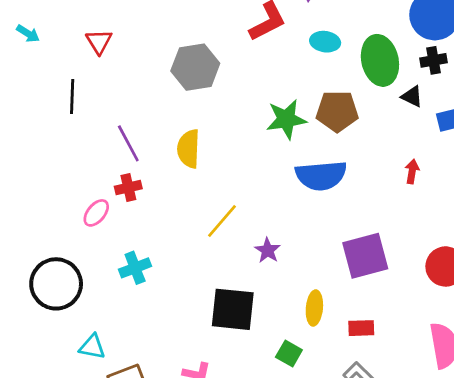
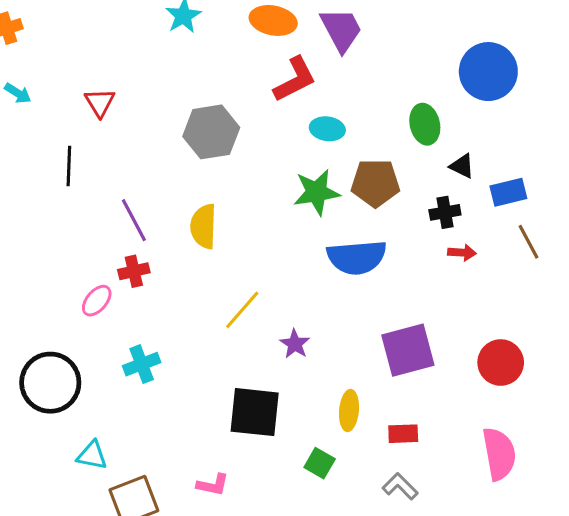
cyan ellipse: (325, 42) -> (327, 129), moved
green ellipse: (380, 60) -> (425, 124), size x0.7
black cross: (434, 60) -> (445, 212), moved
red arrow: (412, 171) -> (462, 253), turned 85

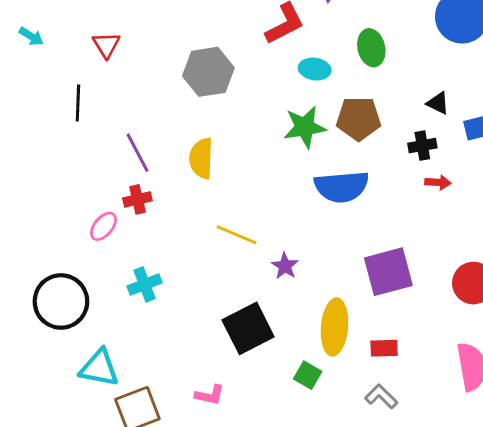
green ellipse: (425, 124) -> (371, 48), moved
yellow line: (242, 310) -> (237, 235), turned 72
yellow ellipse: (349, 411) -> (334, 327), size x1.5
black square: (255, 412) -> (248, 328), turned -33
cyan triangle: (92, 455) -> (99, 368), size x1.4

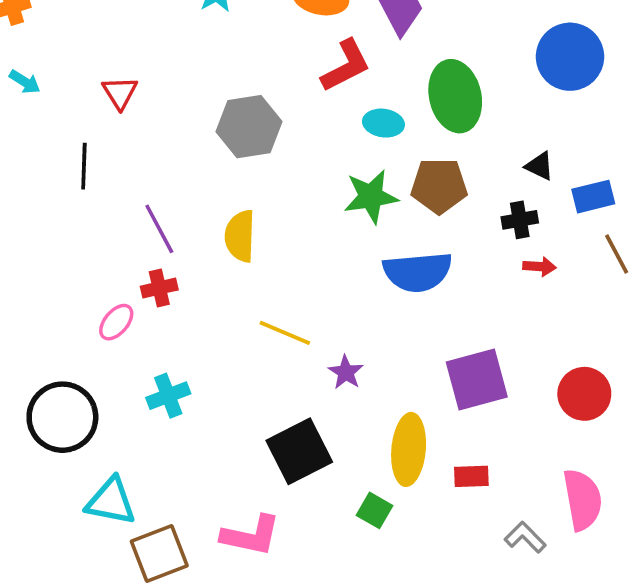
green ellipse: (371, 48) -> (455, 96), size x1.5
pink L-shape: (210, 395) -> (251, 536), size x1.6
gray L-shape: (381, 396) -> (525, 537), moved

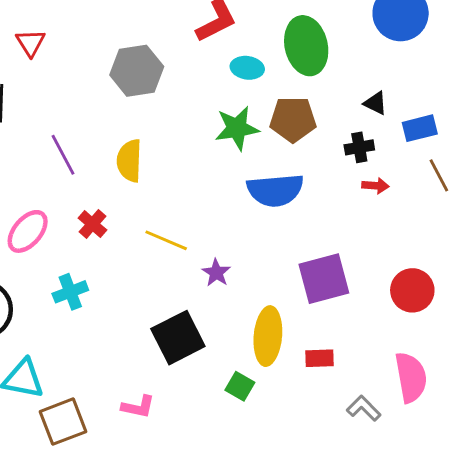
red cross: (159, 288) -> (92, 224), moved, turned -36
pink ellipse: (116, 322) -> (28, 231), size x1.4
pink L-shape: (251, 536) -> (138, 407), size x0.7

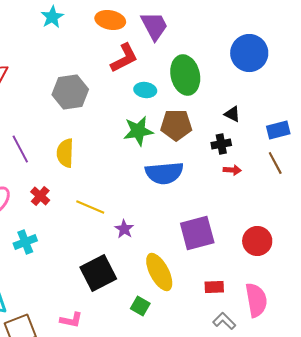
blue rectangle: (420, 128) -> (278, 130), moved
yellow ellipse: (268, 336) -> (159, 272), turned -33
red rectangle: (319, 358) -> (214, 287), moved

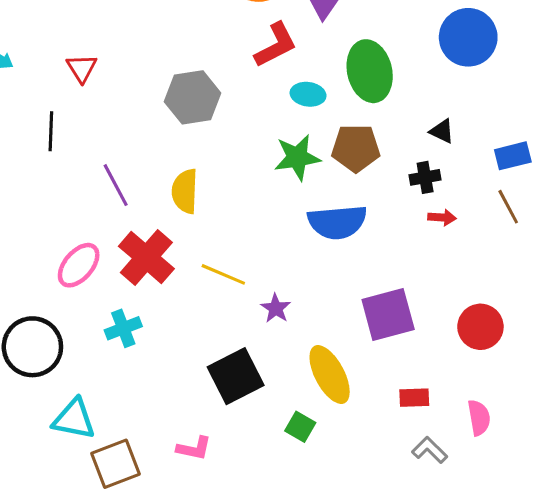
red cross: (40, 196) -> (146, 257), size x1.8
pink semicircle: (256, 300) -> (479, 418), size x0.7

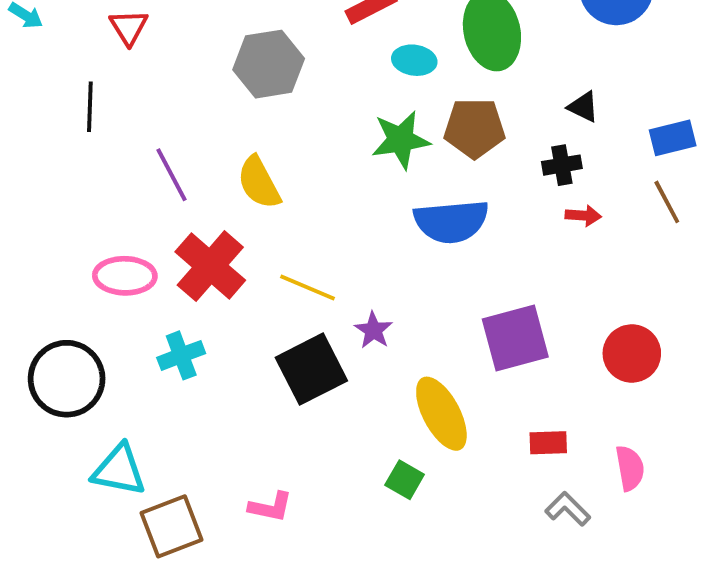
yellow semicircle: (185, 191) -> (259, 183), turned -30
pink ellipse: (79, 265) -> (125, 276), turned 51
black square: (236, 376) -> (311, 369), moved

